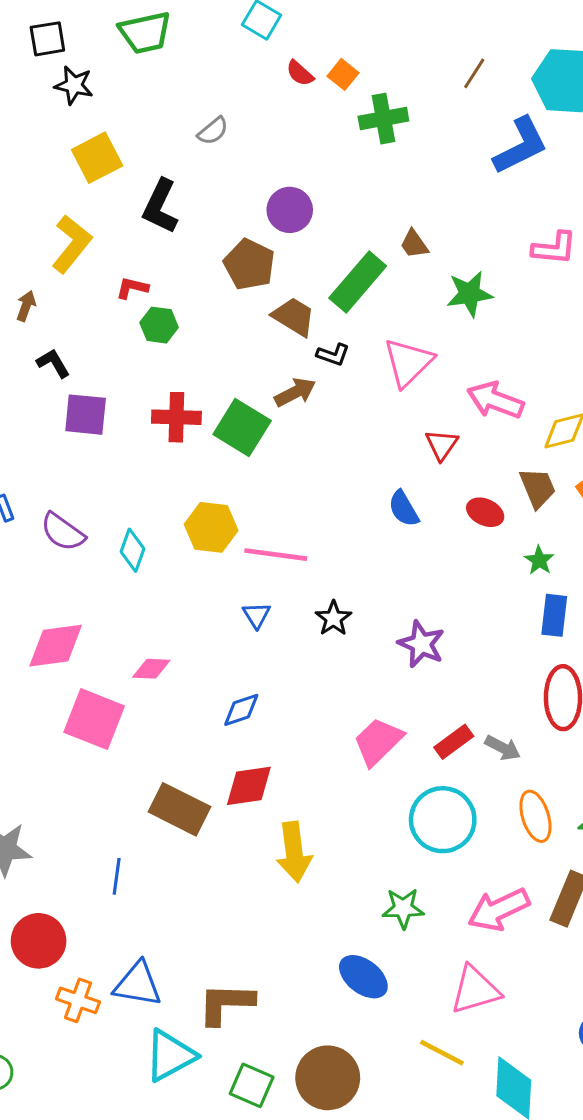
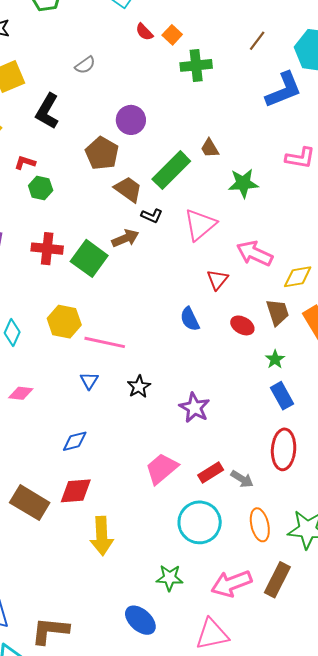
blue rectangle: (554, 615) -> (282, 396), turned -40
pink diamond: (151, 669) -> (21, 393), moved

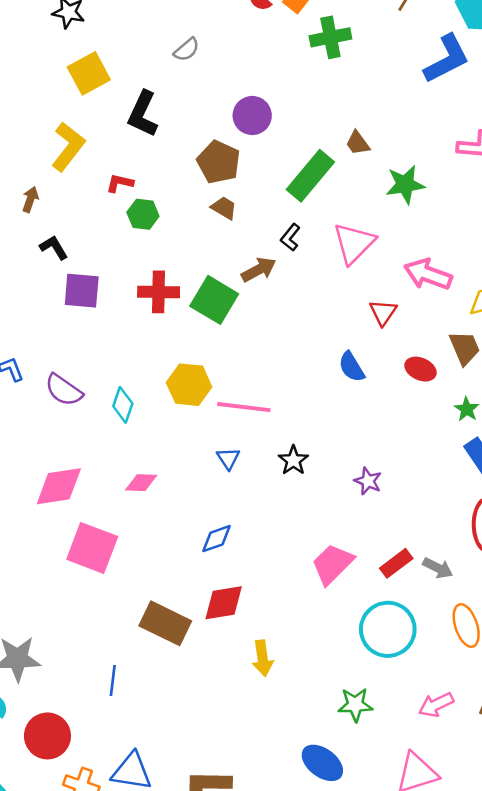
brown trapezoid: (128, 189) -> (224, 208), moved, size x0.7
black L-shape: (152, 216) -> (290, 237), turned 110
purple star: (194, 408) -> (368, 481), size x0.7
yellow arrow: (102, 536) -> (263, 658), size x0.7
pink arrow: (231, 583) -> (436, 705), size x0.7

